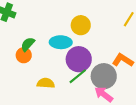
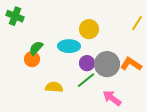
purple circle: (79, 59) -> (87, 63), size x0.6
gray circle: (104, 76) -> (107, 64), moved

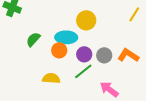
orange circle: (32, 59) -> (59, 50), moved
gray circle: (107, 64) -> (104, 55), size x0.6

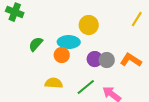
purple circle: (84, 54) -> (95, 59), moved
green line: (83, 71) -> (86, 87), moved

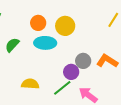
orange circle: (62, 55) -> (38, 23), moved
purple circle: (95, 59) -> (71, 72), moved

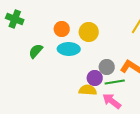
yellow semicircle: (30, 84) -> (88, 90), moved
green line: (62, 88) -> (115, 82), moved, turned 30

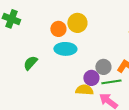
yellow circle: (89, 32) -> (77, 23), moved
green semicircle: (36, 51) -> (30, 63), moved

